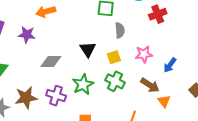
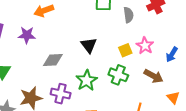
gray semicircle: (120, 30) -> (128, 15), moved
pink star: (144, 54) -> (145, 46), turned -30
yellow square: (114, 57) -> (125, 50), moved
orange triangle: (164, 101) -> (173, 98), moved

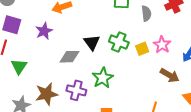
purple star: (27, 35) -> (44, 31), turned -30
black triangle: (89, 45) -> (92, 42), moved
green cross: (118, 75) -> (119, 42), moved

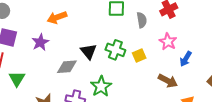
pink star: (162, 45) -> (168, 42), moved

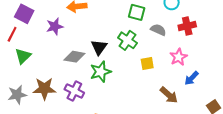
gray semicircle: (142, 20) -> (158, 30), turned -70
green cross: (115, 50) -> (127, 40), moved
green star: (101, 86) -> (101, 72), moved

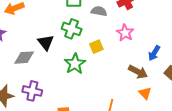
green star: (101, 72) -> (75, 64), moved
blue arrow: (192, 78) -> (154, 53), moved
brown arrow: (169, 95) -> (138, 72), moved

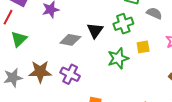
green cross: (72, 29) -> (123, 24), turned 36

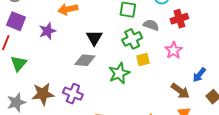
green cross: (123, 24) -> (132, 39), moved
black triangle: (95, 31) -> (94, 38), moved
gray diamond: (70, 40) -> (85, 60), moved

